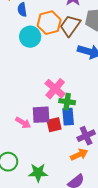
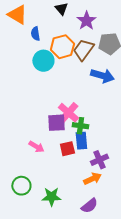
purple square: (41, 115) -> (56, 123), moved

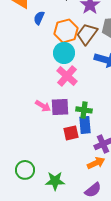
blue semicircle: (35, 34) -> (39, 18), turned 32
cyan circle: (43, 61) -> (64, 53), moved
pink cross: (68, 113) -> (67, 76), moved
pink arrow: (36, 147) -> (43, 106), moved

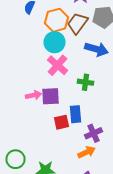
pink arrow: (43, 106) -> (34, 95), turned -42
green cross: (84, 110) -> (86, 82), moved

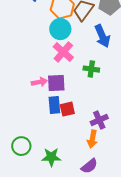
blue arrow: (96, 49) -> (102, 36), turned 50
blue rectangle: (76, 114) -> (54, 105), moved
orange arrow: (86, 152) -> (92, 139), turned 126

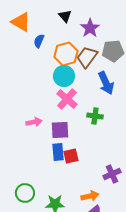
pink arrow: (39, 82) -> (34, 122), moved
purple cross: (99, 120) -> (112, 174), moved
orange arrow: (92, 139) -> (90, 196), moved, turned -114

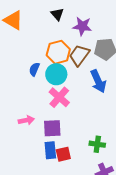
purple star: (90, 28) -> (82, 26), turned -30
blue semicircle: (39, 41) -> (34, 69), moved
green cross: (95, 116) -> (97, 144), moved

